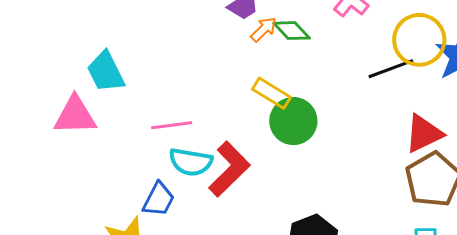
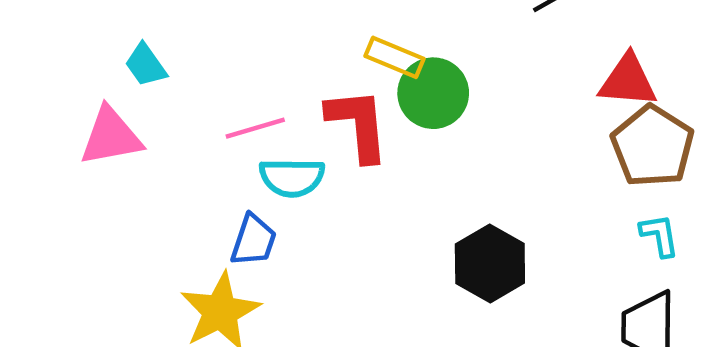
cyan trapezoid: (106, 72) -> (146, 65), size x0.7
red triangle: (424, 134) -> (628, 81), turned 39
red L-shape: (229, 169) -> (358, 125), moved, turned -42

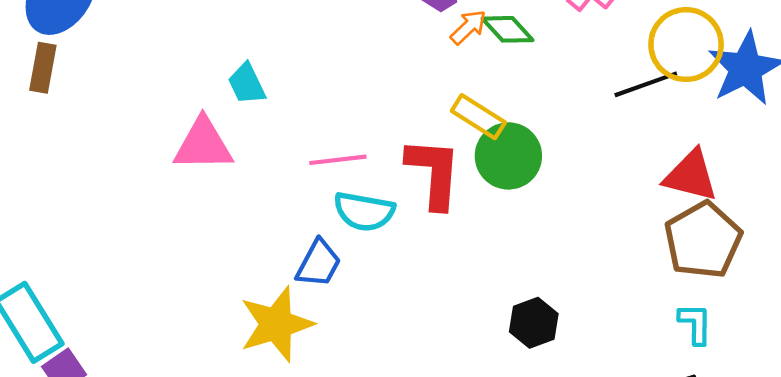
black hexagon: (490, 264) -> (534, 323), size x0.7

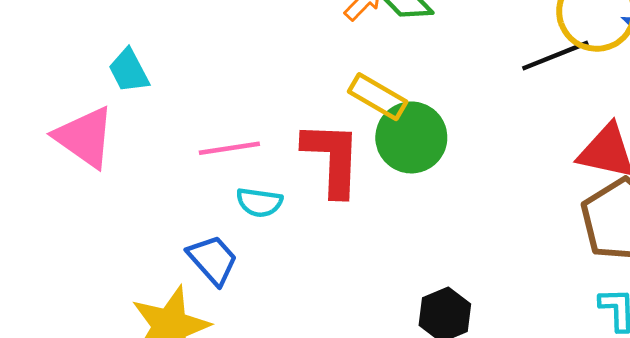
pink triangle: (203, 144) -> (85, 137), turned 38
cyan semicircle: (364, 211) -> (259, 202), size x0.7
blue trapezoid: (319, 263) -> (213, 260), turned -68

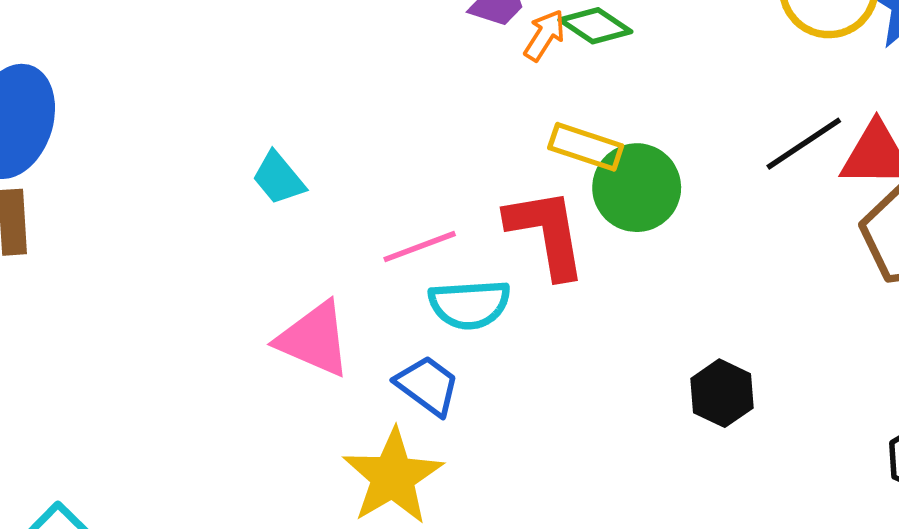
black line: (555, 56) -> (804, 144), moved
pink triangle: (85, 137) -> (314, 339), moved
cyan semicircle: (259, 202) -> (469, 304), size x1.4

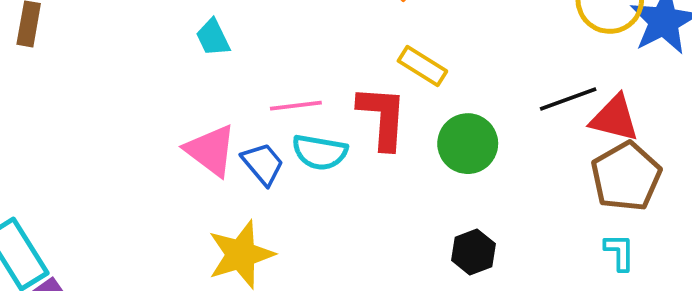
green circle: (637, 188) -> (468, 144), moved
blue trapezoid: (428, 385) -> (263, 164), moved

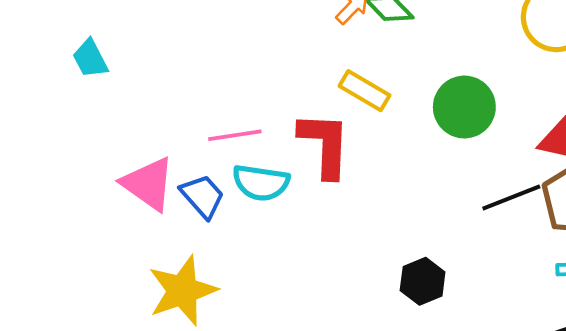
cyan trapezoid: (213, 38) -> (90, 59), moved
black line: (568, 99) -> (511, 198), moved
green circle: (468, 144) -> (464, 107), moved

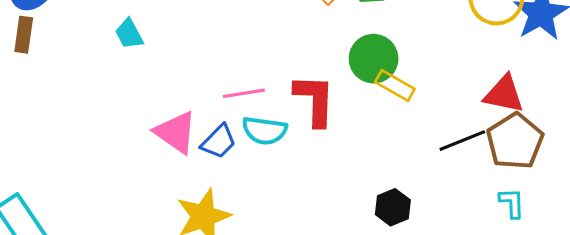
yellow rectangle: (365, 91) -> (395, 86), moved
green circle: (464, 107) -> (374, 59), moved
blue trapezoid: (202, 196) -> (219, 142), turned 87

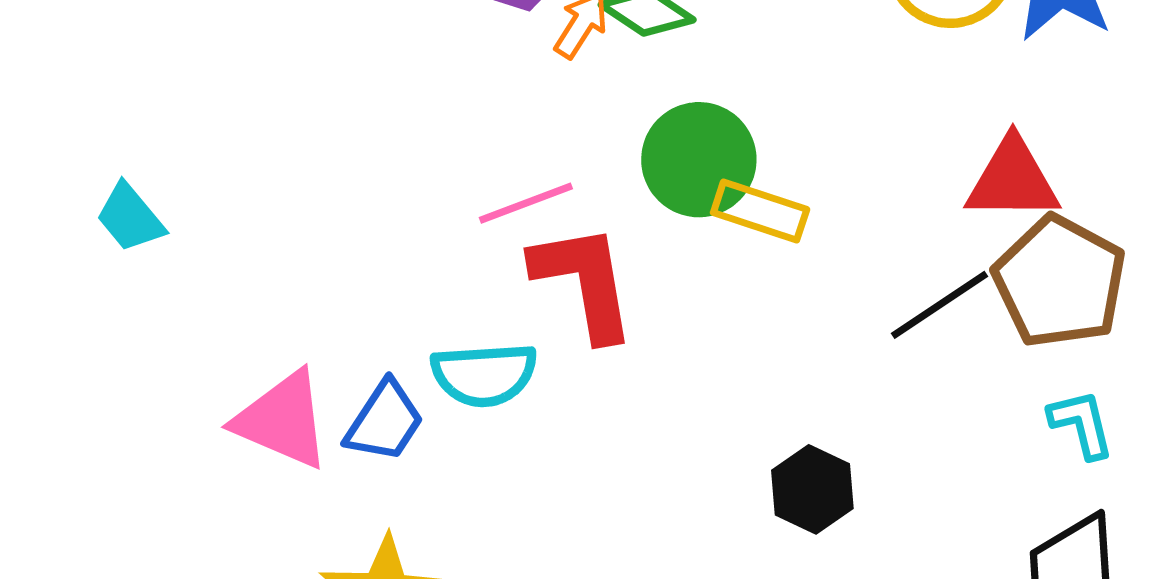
pink line: (244, 93) -> (526, 203), moved

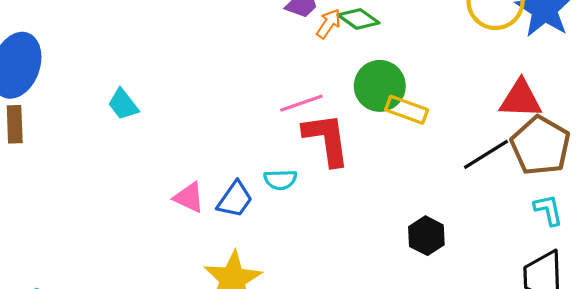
cyan semicircle: (484, 375) -> (280, 180), size x0.7
pink triangle: (282, 420) -> (189, 197), size x0.7

